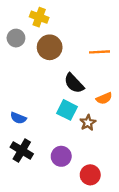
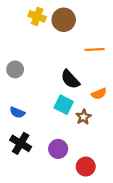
gray circle: (16, 38) -> (15, 69), moved
brown circle: (50, 47) -> (64, 20), moved

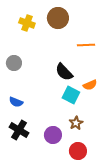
yellow cross: (37, 16) -> (27, 23), moved
cyan square: (64, 105) -> (71, 95), moved
brown star: (84, 117) -> (76, 123), moved

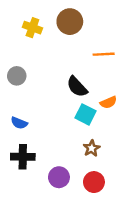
black cross: (19, 130) -> (23, 157), turned -30
purple circle: (53, 135) -> (59, 177), moved

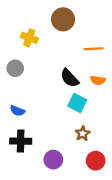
yellow cross: (32, 28) -> (29, 38), moved
orange semicircle: (108, 102) -> (98, 80), moved, turned 32
red circle: (94, 182) -> (96, 161), moved

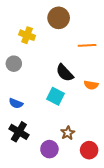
orange semicircle: (98, 80) -> (91, 85), moved
cyan square: (77, 103) -> (56, 96), moved
brown star: (83, 133) -> (68, 133), moved
black cross: (21, 141) -> (19, 132), turned 30

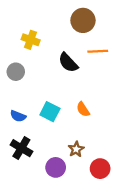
brown circle: (59, 18) -> (83, 20), moved
black semicircle: (65, 73) -> (68, 63), moved
orange semicircle: (91, 85) -> (83, 109), moved, turned 48
cyan square: (56, 96) -> (50, 112), moved

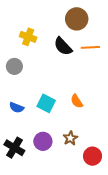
black semicircle: (68, 63) -> (63, 46), moved
black cross: (21, 148) -> (14, 148), moved
purple circle: (56, 167) -> (43, 141), moved

